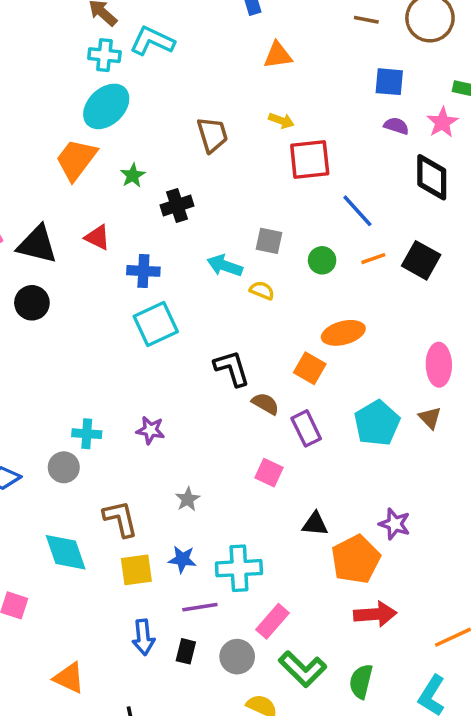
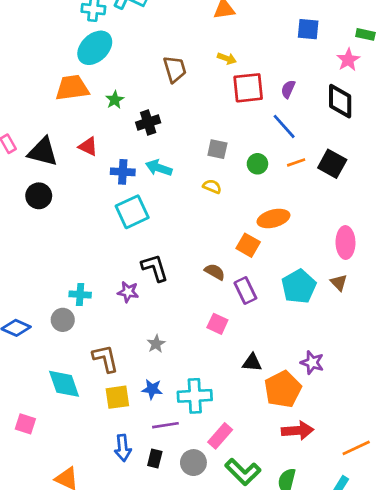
purple semicircle: (396, 126) -> (288, 89), moved, turned -84
orange trapezoid: (76, 160) -> (72, 88), turned 45
cyan arrow: (225, 266) -> (159, 168), moved
black L-shape: (232, 368) -> (155, 268), moved

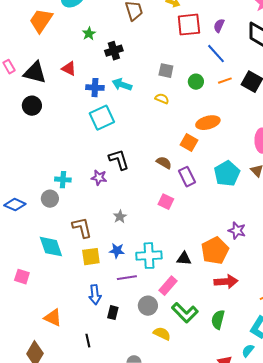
orange trapezoid: (72, 88) -> (41, 21), moved, turned -48
black triangle: (252, 363) -> (184, 259), moved
black rectangle: (155, 459) -> (113, 313), moved

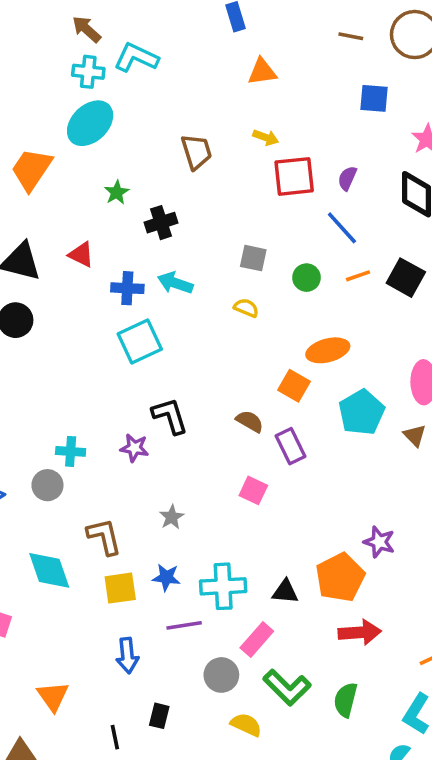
cyan pentagon: (227, 174) -> (361, 412), moved
black rectangle: (113, 313) -> (159, 716), moved
orange triangle: (53, 318) -> (53, 696), turned 30

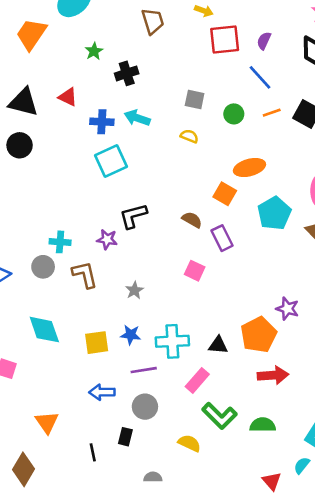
black L-shape: (170, 416) -> (133, 216), turned -88
brown L-shape: (104, 537) -> (85, 275), moved
blue arrow: (127, 655) -> (102, 392), turned 95
gray circle: (221, 675) -> (145, 407), moved
green semicircle: (346, 700) -> (263, 425), turned 75

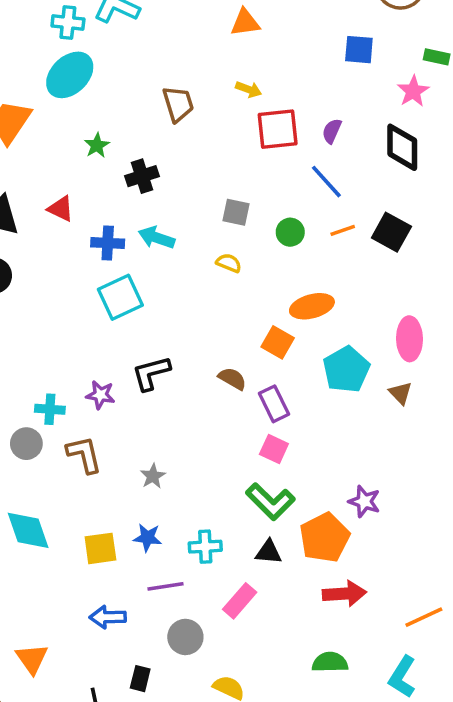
purple star: (107, 239) -> (100, 395), moved
pink square: (195, 271) -> (274, 449), moved
cyan cross: (172, 341) -> (205, 547), size x0.7
gray circle: (145, 407) -> (185, 637), moved
green L-shape: (219, 416) -> (270, 501), moved

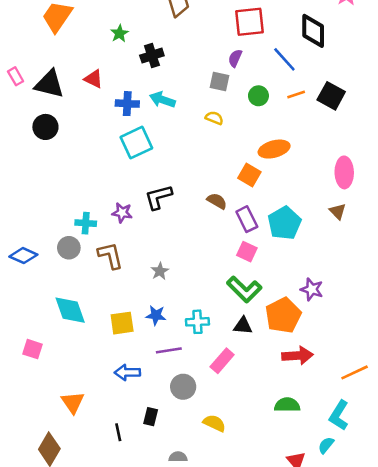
purple semicircle: (332, 131) -> (235, 58), moved
black diamond: (402, 147) -> (313, 31), moved
cyan pentagon: (346, 370) -> (284, 223), moved

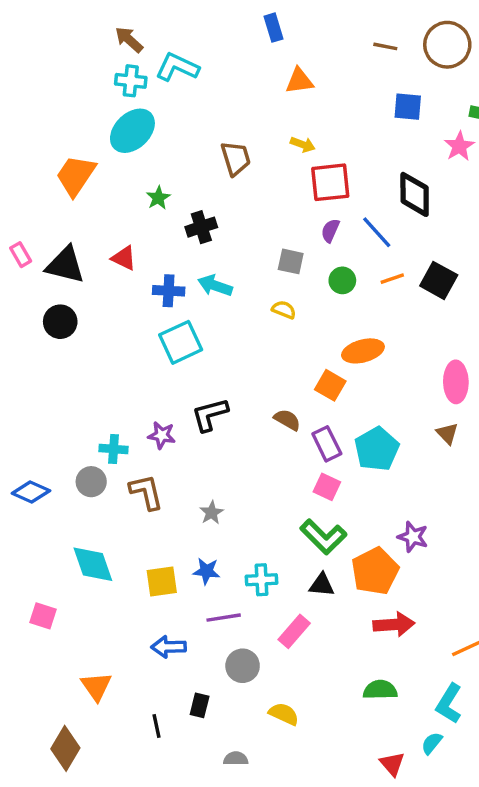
purple semicircle: (235, 58) -> (330, 231), moved

